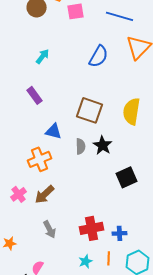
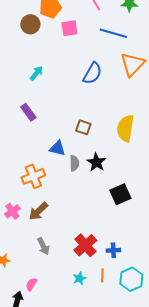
brown square: (90, 110) -> (83, 127), size x0.6
blue triangle: (54, 131) -> (57, 148), moved
red cross: (92, 228) -> (85, 245), turned -30

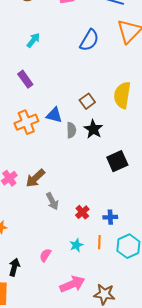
brown square: (83, 127) -> (87, 101), moved, turned 35
orange cross: (33, 176) -> (26, 122), moved
red cross: (85, 245) -> (82, 212), size x0.6
gray arrow: (43, 246) -> (52, 201), moved
pink semicircle: (31, 284) -> (45, 255), moved

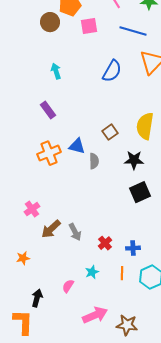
cyan arrow: (33, 40) -> (56, 71), turned -56
black star: (93, 129) -> (134, 160), moved, turned -30
brown arrow: (35, 178) -> (51, 229), moved
cyan star: (76, 245) -> (92, 272), moved

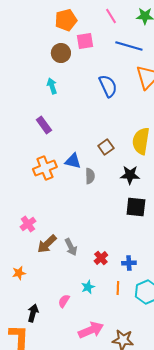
brown circle: (50, 22) -> (61, 53), moved
blue semicircle: (112, 71) -> (108, 86), turned -55
black square: (140, 192) -> (136, 207), turned 30

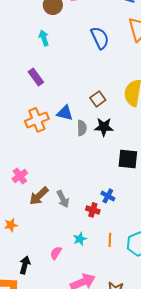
black star: (130, 175) -> (104, 127), moved
red cross: (101, 258) -> (93, 210), turned -32
blue cross: (129, 263) -> (108, 196), moved, turned 32

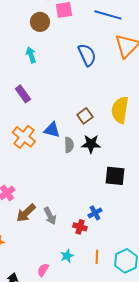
orange cross: (37, 120) -> (24, 137), turned -30
blue cross: (108, 196) -> (95, 213), turned 32

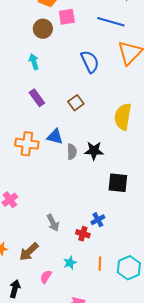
purple rectangle: (23, 94) -> (37, 98), moved
brown square: (85, 116) -> (76, 103), moved
orange cross: (24, 137) -> (27, 144), turned -30
brown arrow: (26, 213) -> (29, 252), moved

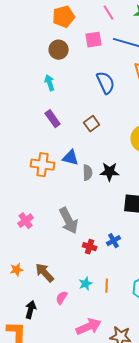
pink square: (67, 17) -> (94, 40), moved
gray arrow: (53, 223) -> (69, 221), moved, size x1.5
red cross: (83, 234) -> (90, 247), moved
brown arrow: (29, 252) -> (45, 273), turned 90
orange line: (100, 264) -> (107, 286), moved

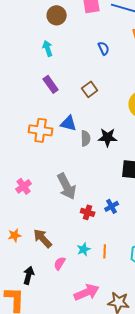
blue semicircle: (106, 83) -> (104, 48), size x0.6

